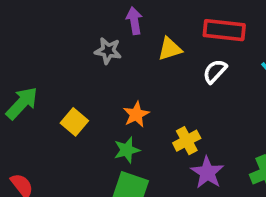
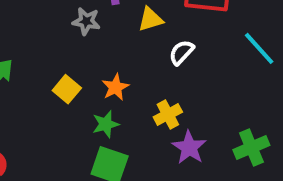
white semicircle: (215, 71) -> (181, 52), moved
yellow square: (74, 122) -> (67, 89), moved

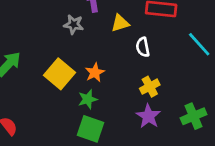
white semicircle: (181, 52) -> (143, 47), turned -54
yellow square: (67, 89) -> (59, 74), size x1.5
yellow cross: (168, 114) -> (150, 87), moved

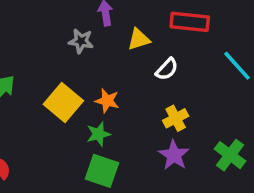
white semicircle: (143, 47) -> (167, 69), turned -126
orange star: (95, 72) -> (107, 101), turned -30
green cross: (194, 116) -> (230, 155), turned -30

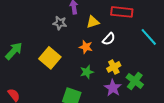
orange star: (107, 101) -> (86, 47), moved
green star: (98, 134) -> (87, 72), moved
green cross: (230, 155) -> (135, 81), moved

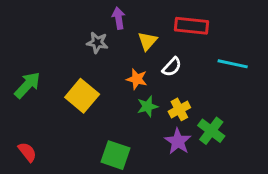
yellow triangle: (93, 22) -> (147, 41), turned -32
cyan line: (149, 37) -> (233, 64), turned -36
green star: (87, 72) -> (147, 106), moved

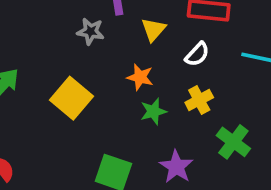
white semicircle: (172, 67) -> (197, 54), moved
yellow cross: (179, 109) -> (199, 100), moved
purple star: (178, 141) -> (176, 167), moved

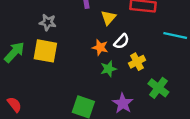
gray star: (91, 31) -> (48, 22), moved
white semicircle: (197, 54) -> (122, 41), moved
yellow square: (71, 98) -> (45, 51), moved, turned -30

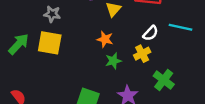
white semicircle: (122, 41) -> (151, 33), moved

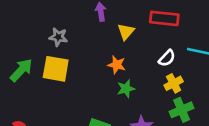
yellow cross: (142, 54) -> (174, 83), moved
green cross: (164, 80) -> (182, 110), turned 30

